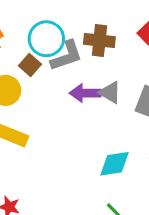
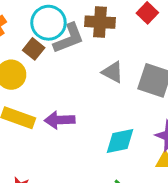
purple arrow: (85, 93) -> (60, 120), moved

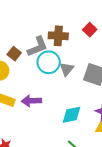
cyan circle: (48, 23) -> (49, 62), moved
gray triangle: (113, 72) -> (67, 69), turned 42

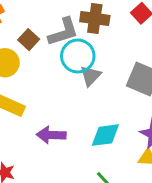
gray triangle: (67, 69) -> (91, 76), moved
purple arrow: (31, 101) -> (51, 135), moved

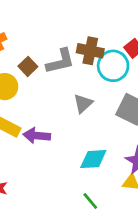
cyan circle: (78, 56) -> (113, 66), moved
purple arrow: (51, 135) -> (37, 136), moved

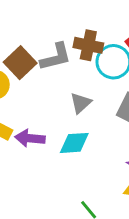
brown square: (28, 66) -> (20, 63), size x1.5
cyan diamond: (93, 159) -> (74, 143), moved

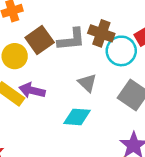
gray triangle: (81, 103) -> (87, 83), turned -42
purple arrow: (30, 138) -> (32, 90), moved

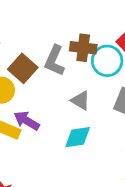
gray L-shape: (71, 39) -> (55, 61), turned 132
purple arrow: (32, 90) -> (27, 121), turned 30

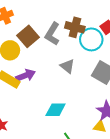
purple arrow: (27, 121) -> (25, 75), turned 120
cyan diamond: (78, 137) -> (56, 110), moved

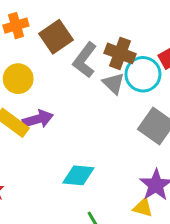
brown square: (28, 36) -> (56, 37), moved
gray triangle: (67, 66) -> (114, 83), moved

